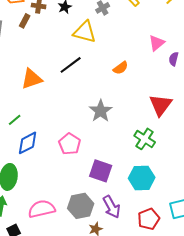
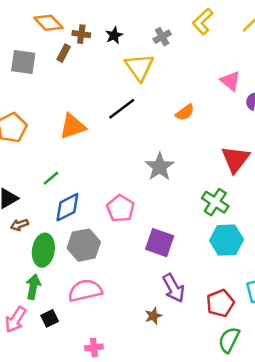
yellow triangle: (85, 32) -> (139, 67), turned 40
pink triangle: (157, 43) -> (230, 81), turned -42
cyan hexagon: (142, 178) -> (227, 240), moved
gray hexagon: (81, 206) -> (84, 245), moved

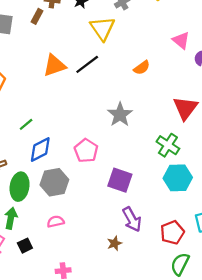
orange triangle: (72, 126) -> (54, 65), moved
pink semicircle: (85, 291) -> (56, 222), size x0.6

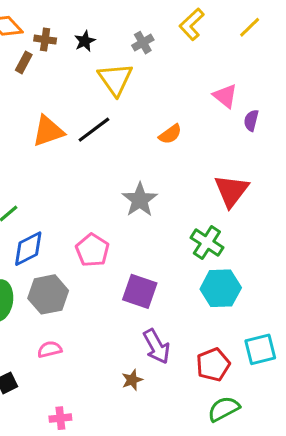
green semicircle: (180, 264) -> (224, 409), turned 35

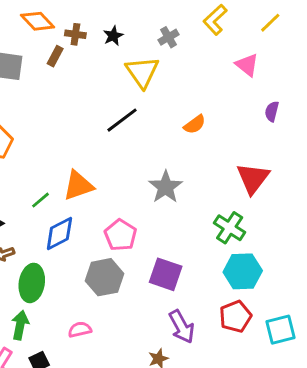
pink triangle: (225, 96) -> (247, 65), moved
orange triangle: (48, 131) -> (78, 186), moved
gray hexagon: (48, 294) -> (104, 277), moved
red pentagon: (213, 365) -> (235, 316), moved

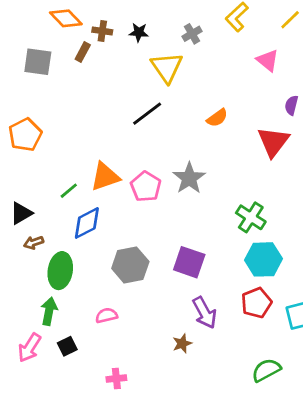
black star: (113, 36) -> (139, 32), turned 30
red triangle: (253, 178) -> (273, 142), moved
pink pentagon: (120, 235) -> (146, 187), moved

